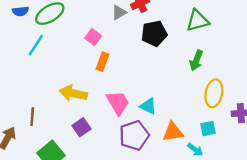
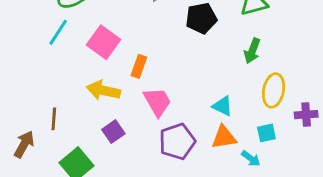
pink square: (93, 37) -> (103, 42), moved, size x1.6
orange rectangle: (103, 62) -> (139, 66), moved
cyan triangle: (148, 106) -> (223, 106), moved

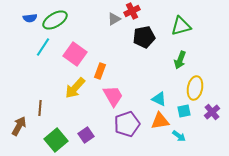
yellow arrow: (103, 90) -> (75, 88), turned -60
purple cross: (306, 115) -> (212, 112), moved, turned -35
purple square: (113, 132) -> (86, 135), moved
cyan square: (266, 133) -> (184, 111), moved

